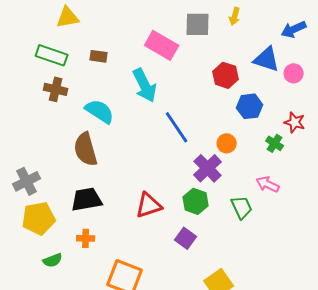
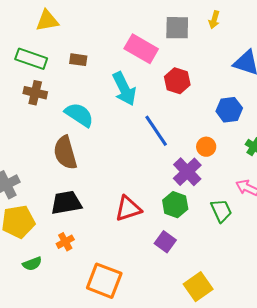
red hexagon: (226, 75) -> (177, 81), moved
orange cross: (86, 238) -> (65, 242), turned -30

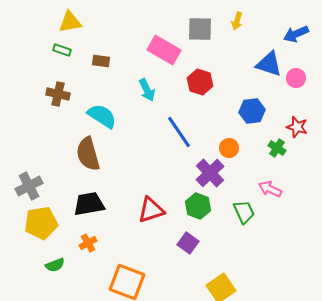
green rectangle: (31, 59) -> (62, 50), moved, size x0.6
cyan arrow: (124, 89) -> (147, 90), size x0.7

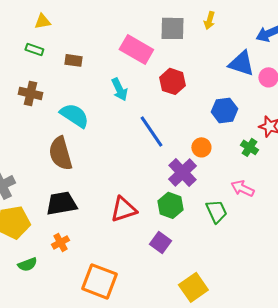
yellow triangle: (70, 22) -> (42, 21), size x0.7

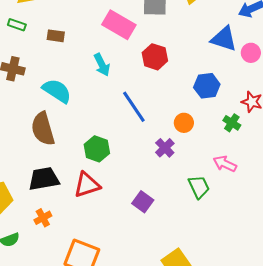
purple cross: (182, 172) -> (165, 148), size x0.7
green hexagon: (170, 205) -> (97, 149), moved
red triangle: (123, 209) -> (87, 185), moved
purple square: (160, 242) -> (143, 202), moved

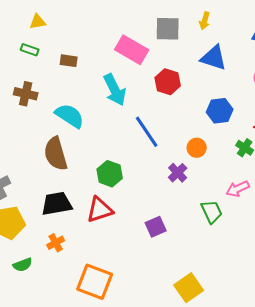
blue triangle: (224, 39) -> (214, 58), moved
cyan arrow: (102, 65) -> (115, 90), size x1.4
pink arrow: (225, 164) -> (238, 189), turned -50
purple square: (143, 202) -> (156, 227), turned 30

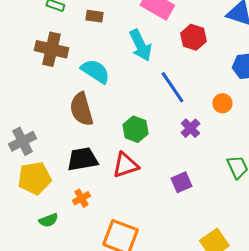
brown cross: (26, 94) -> (51, 49), size x1.4
purple cross: (178, 173) -> (190, 128), moved

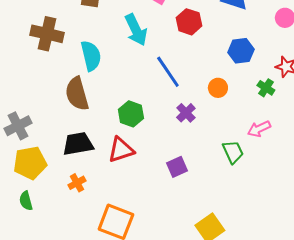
cyan semicircle: (95, 71) -> (91, 56), turned 44
green semicircle: (48, 220) -> (26, 201), moved, turned 96

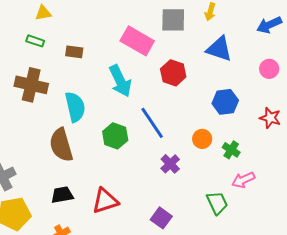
green cross: (266, 88) -> (231, 150), moved
green hexagon: (131, 114) -> (115, 136), moved
black trapezoid: (78, 144) -> (62, 195), size x0.7
purple square: (177, 167) -> (161, 218), turned -30

